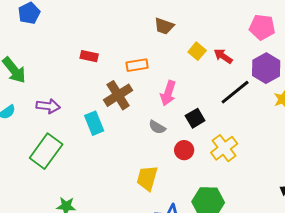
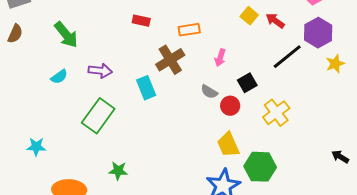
pink arrow: (168, 93) -> (220, 58), size x0.7
red circle: (184, 150) -> (230, 106), moved
yellow trapezoid: (147, 178) -> (228, 145), moved, turned -40

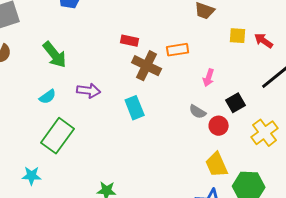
yellow square: (249, 16) -> (238, 36), turned -36
brown cross: (170, 60) -> (147, 66), moved, turned -32
green rectangle: (98, 116) -> (58, 136), moved
cyan star: (36, 147) -> (32, 176), moved

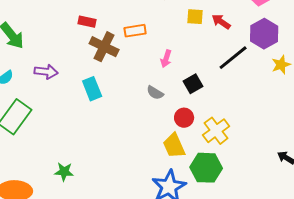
red circle: (219, 126) -> (184, 118), moved
yellow cross: (265, 133) -> (216, 131), moved

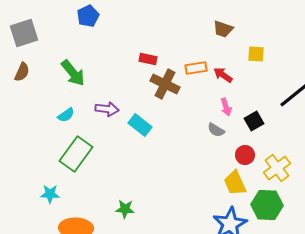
red arrow: (221, 22) -> (223, 75), moved
pink arrow: (166, 59) -> (226, 107), moved, turned -36
cyan rectangle: (92, 89) -> (140, 125), moved, turned -30

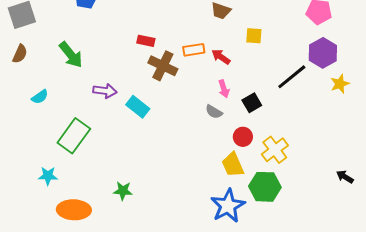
cyan semicircle: (66, 115) -> (40, 97), moved

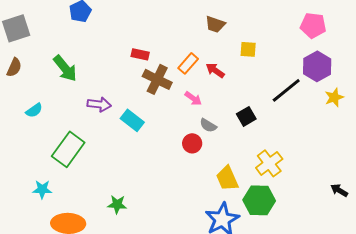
orange rectangle: (194, 50) -> (188, 63), turned -40
pink arrow: (224, 89) -> (193, 98), moved, turned -36
red circle: (243, 137) -> (192, 143), moved

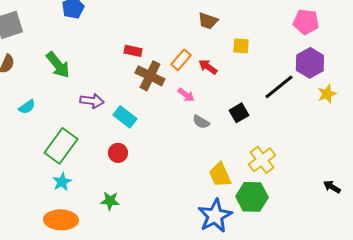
red circle: (192, 143) -> (118, 153), moved
cyan star: (42, 189) -> (62, 182), moved, turned -30

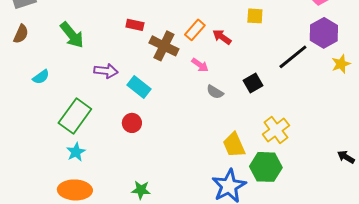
red rectangle: (133, 51) -> (135, 25), moved
green star: (110, 201) -> (141, 190), moved

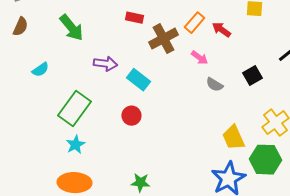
brown cross: (164, 46) -> (163, 39), turned 36

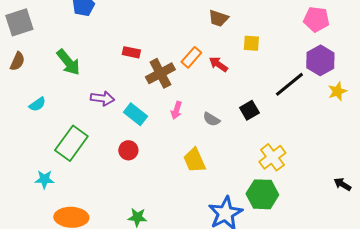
pink arrow: (199, 58) -> (176, 110), moved, turned 72
yellow trapezoid: (233, 138) -> (194, 160), moved
cyan star: (75, 145) -> (44, 179), moved, turned 30

